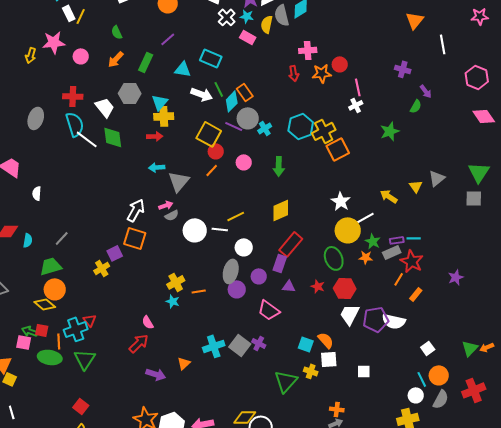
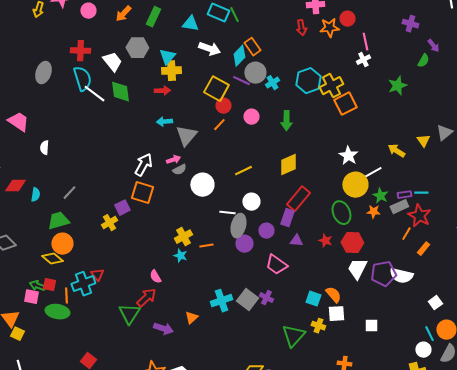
green line: (219, 89) -> (234, 15), moved
white line: (220, 229) -> (227, 213), moved
green triangle: (85, 359) -> (129, 314), moved

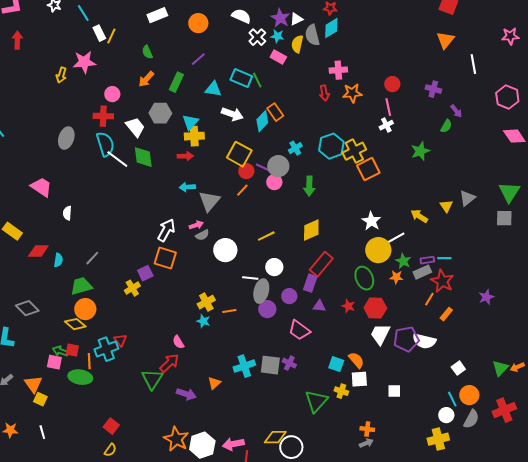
pink circle: (88, 11) -> (112, 94), moved
red circle: (347, 19) -> (392, 84), moved
gray circle: (255, 73) -> (278, 166), moved
purple line: (241, 81) -> (264, 168), moved
gray square: (247, 300) -> (270, 365), turned -30

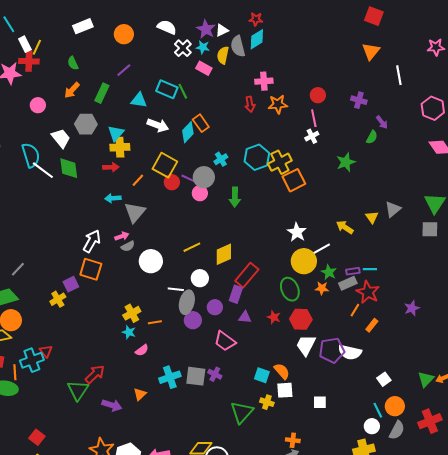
red cross: (103, 116) -> (29, 61), moved
orange line: (242, 190) -> (138, 180), moved
yellow diamond: (311, 230) -> (224, 254), moved
pink semicircle: (178, 342) -> (142, 350), moved, turned -96

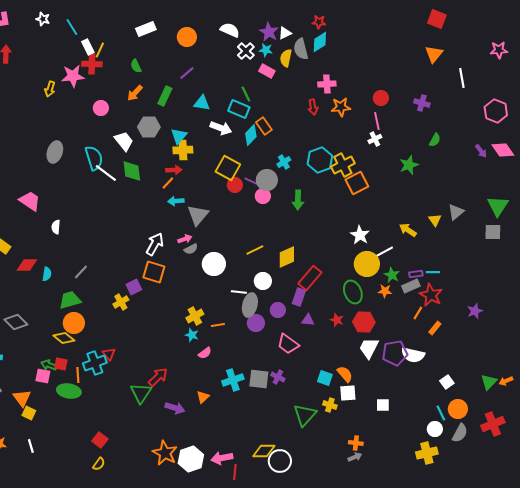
cyan rectangle: (167, 89) -> (239, 109), moved
purple arrow: (382, 122) -> (481, 151), moved
orange line: (138, 180) -> (168, 183), moved

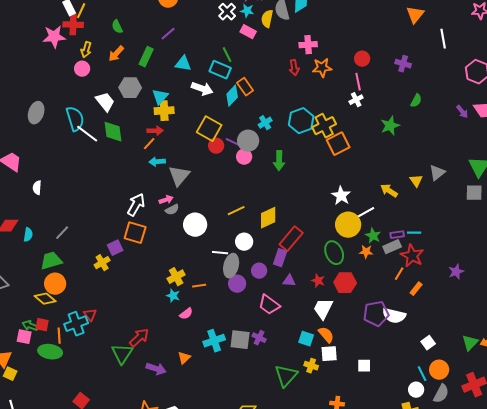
yellow arrow: (50, 89) -> (86, 50), moved
white trapezoid: (369, 348) -> (323, 309), moved

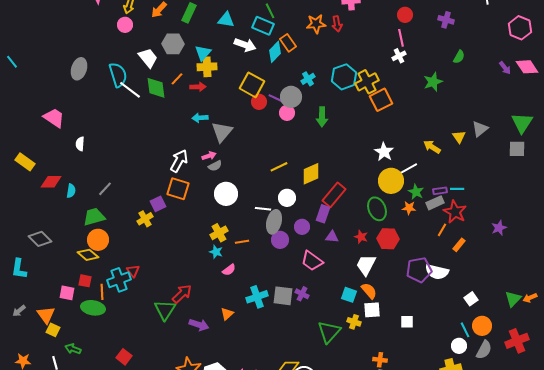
orange star: (322, 68) -> (316, 24), moved
orange line: (149, 144) -> (177, 79), moved
white circle: (195, 225) -> (226, 194), moved
green arrow: (30, 326) -> (73, 349), moved

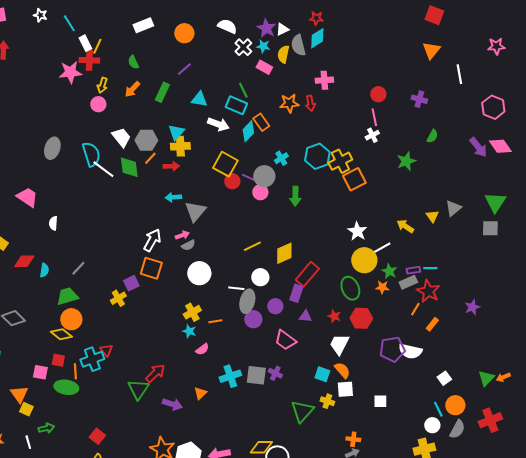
gray hexagon: (173, 44) -> (146, 140), moved
purple arrow: (505, 68) -> (478, 147), size x1.5
green arrow: (73, 349) -> (46, 428), turned 147

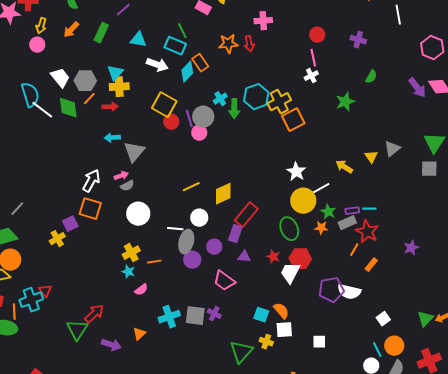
purple line: (250, 178) -> (189, 119), turned 48
green arrow: (295, 196) -> (234, 109), moved
white trapezoid: (339, 344) -> (290, 273), moved

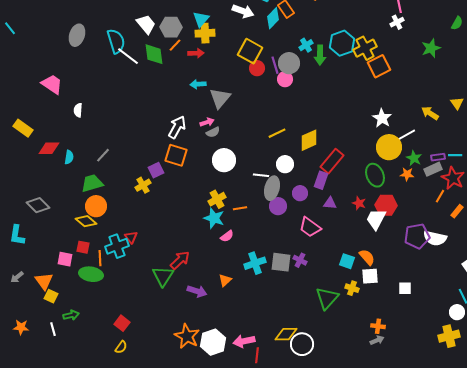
cyan star: (128, 272) -> (214, 218), size x1.5

